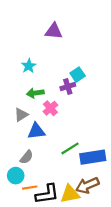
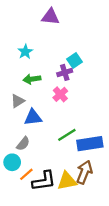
pink cross: (50, 108) -> (60, 94), moved
brown arrow: (87, 185) -> (84, 172), turned 135
orange line: (30, 188) -> (26, 174), turned -32

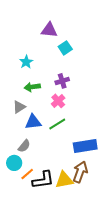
cyan square: (75, 60) -> (65, 48), moved
green line: (67, 135) -> (57, 124), moved

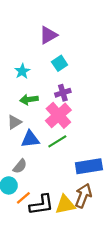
purple triangle: (49, 30) -> (48, 35), turned -36
cyan square: (65, 48) -> (60, 63), moved
pink cross: (58, 101) -> (58, 115), size x1.6

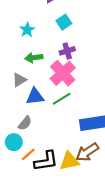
brown arrow: (83, 196) -> (87, 152), turned -145

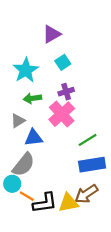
cyan star: (27, 30) -> (26, 70), size x1.6
green line: (62, 99) -> (88, 140), moved
gray semicircle: (25, 123) -> (23, 165), size x1.6
orange line: (28, 154) -> (27, 196), turned 72

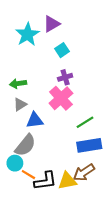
cyan star: (26, 70) -> (27, 34), moved
green arrow: (32, 98) -> (18, 84), moved

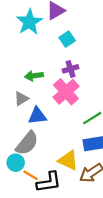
green arrow: (18, 84) -> (34, 76), moved
yellow triangle: (67, 181) -> (68, 160), moved, turned 36

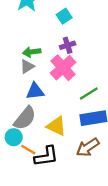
gray triangle: (21, 99) -> (27, 67), moved
yellow triangle: (68, 160) -> (56, 126), moved

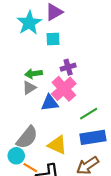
cyan square: (64, 16) -> (53, 39), moved, turned 32
blue triangle: (35, 91) -> (50, 103), moved

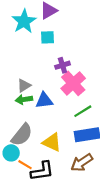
green arrow: (34, 74) -> (24, 99), moved
pink cross: (64, 89) -> (73, 83), moved

